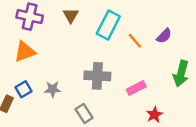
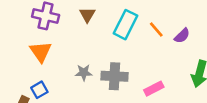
orange line: (135, 41) -> (156, 30), moved
orange triangle: (25, 52) -> (41, 52), turned -45
gray star: (53, 89) -> (84, 73), moved

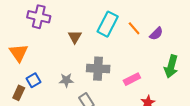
brown triangle: (87, 15) -> (75, 37), moved
orange triangle: (41, 52) -> (19, 53), moved
gray star: (84, 73) -> (66, 80), moved

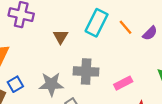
gray star: (66, 80) -> (51, 84), size x1.5

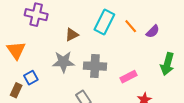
brown triangle: (61, 37) -> (72, 35), turned 32
gray star: (51, 84) -> (63, 62), moved

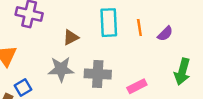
cyan rectangle: (104, 22) -> (109, 23), turned -30
orange line: (131, 26) -> (139, 27), turned 32

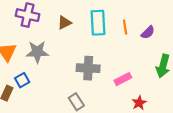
brown triangle: (71, 37) -> (64, 23), moved
gray star: (61, 69) -> (37, 52), moved

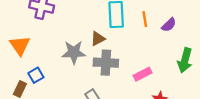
brown triangle: (64, 23) -> (98, 39), moved
gray star: (37, 52) -> (74, 52), moved

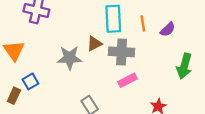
gray cross: (106, 63) -> (122, 52), moved
pink rectangle: (143, 74) -> (127, 80), moved

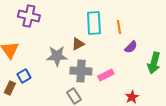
purple semicircle: (168, 29) -> (131, 47), moved
gray cross: (122, 52) -> (81, 71), moved

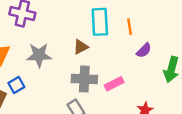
gray star: (57, 56) -> (39, 55), moved

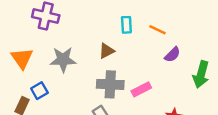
cyan rectangle: (100, 22) -> (126, 25), size x0.6
orange line: (130, 27) -> (157, 30), turned -56

